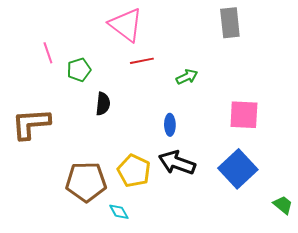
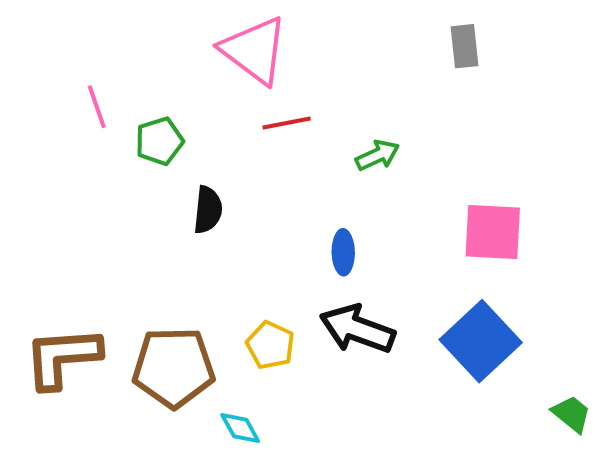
gray rectangle: (230, 23) -> (464, 46), size x0.7
brown L-shape: (31, 124) -> (62, 357), moved
yellow pentagon: (134, 171) -> (270, 345), size x0.7

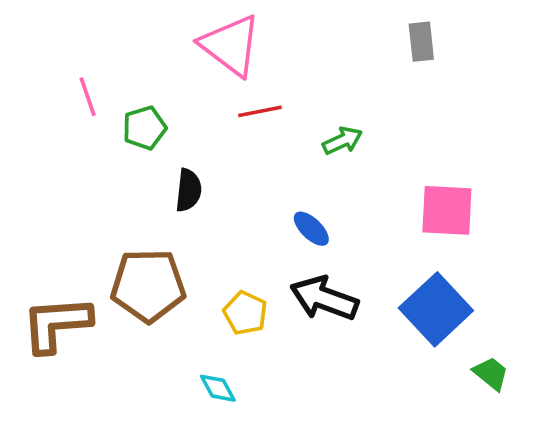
blue ellipse: (343, 252) -> (311, 229), turned -45
brown pentagon: (174, 367) -> (148, 286), moved
green trapezoid: (572, 414) -> (491, 374), moved

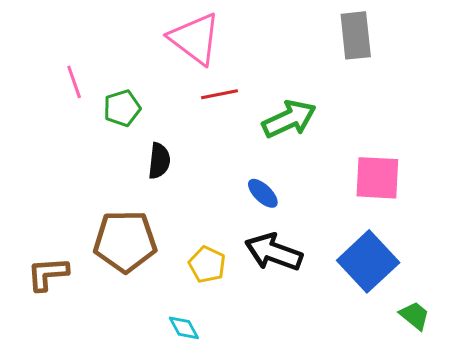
gray rectangle: (421, 42) -> (356, 35), size x1.4
green arrow: (342, 141) -> (289, 119), size x1.6
brown L-shape: (56, 324) -> (48, 274), size x0.7

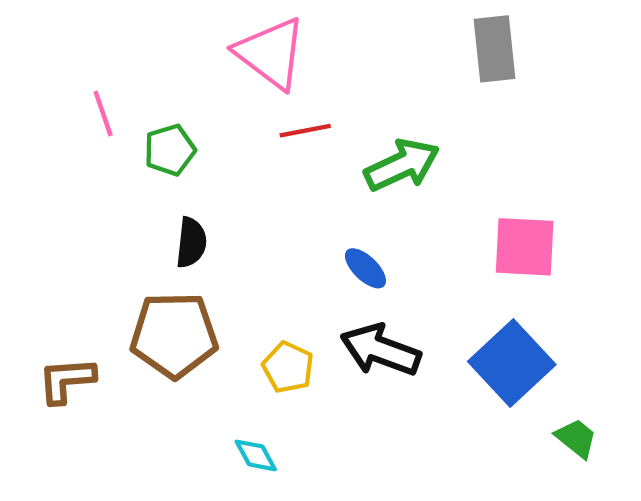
black semicircle: (159, 161) -> (191, 242), moved

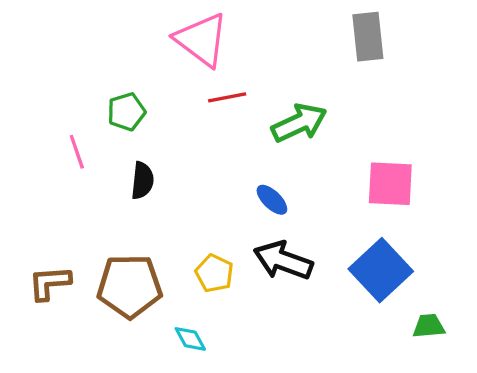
pink line: (103, 113) -> (77, 152), moved
brown pentagon: (174, 335) -> (130, 286), moved
green trapezoid: (576, 438) -> (429, 326), turned -44

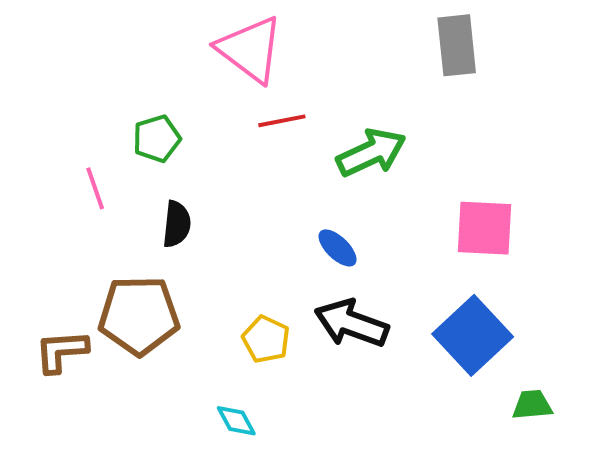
brown pentagon: (130, 286) -> (139, 315), moved

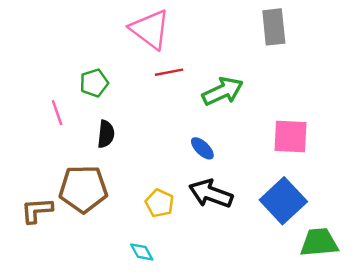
green trapezoid: (532, 405) -> (319, 242), size x1.6

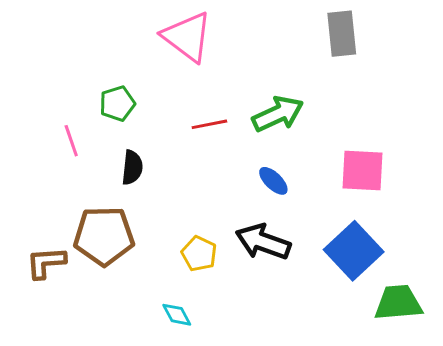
red line: (169, 72) -> (209, 124), moved
blue ellipse: (202, 148) -> (273, 181), moved

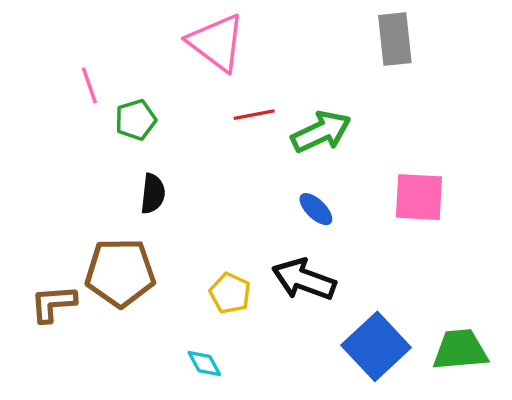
red line: (209, 124) -> (254, 115), moved
pink line: (71, 141) -> (89, 85), moved
blue square: (354, 251) -> (376, 346), moved

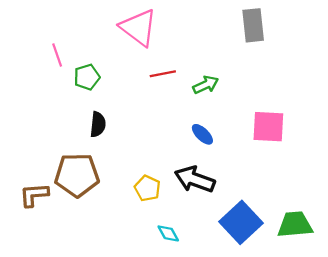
green arrow: (321, 132) -> (206, 85), size x0.7
cyan diamond: (204, 364) -> (168, 233), moved

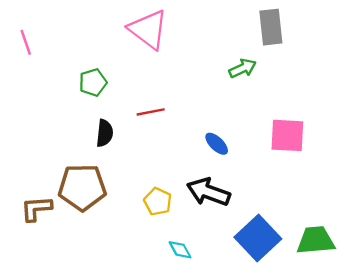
pink line: (57, 55) -> (26, 42), moved
red line: (163, 74) -> (151, 112), moved
green arrow: (206, 85) -> (243, 68), moved

